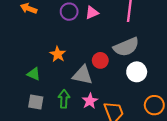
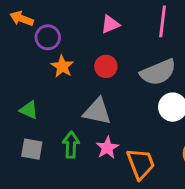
purple circle: (69, 12) -> (48, 37), moved
orange star: (58, 54) -> (62, 66), moved
red circle: (100, 60) -> (106, 66), moved

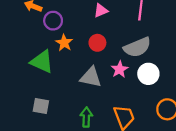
green triangle: (29, 110) -> (42, 62), moved, size x1.6
green arrow: (71, 145) -> (86, 117), moved
pink star: (107, 148) -> (120, 69), moved

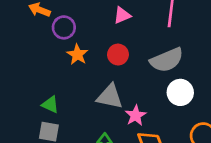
green triangle: (42, 62) -> (50, 105), moved, size x0.6
pink star: (120, 69) -> (136, 115), moved

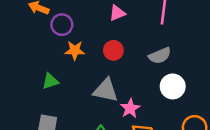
orange star: (77, 55) -> (75, 50), turned -30
gray semicircle: (167, 60) -> (160, 56), size x0.7
green triangle: (50, 105) -> (50, 81), moved, turned -42

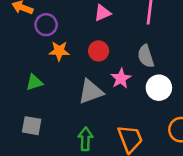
gray semicircle: (160, 56) -> (146, 56), turned 95
gray triangle: (106, 90) -> (91, 92), turned -32
pink star: (130, 108) -> (121, 78), moved

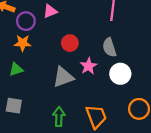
pink triangle: (102, 13) -> (50, 11), moved
orange star: (59, 51) -> (23, 43), moved

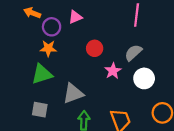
gray semicircle: (109, 47) -> (133, 53), turned 66
green triangle: (16, 69) -> (42, 74), size x1.5
gray triangle: (63, 77) -> (73, 94), moved

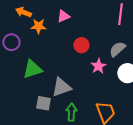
purple circle: (52, 27) -> (11, 42), moved
orange star: (48, 48) -> (38, 26), moved
gray square: (40, 110) -> (43, 103), moved

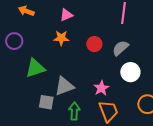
orange star: (38, 26) -> (61, 38), moved
red circle: (81, 45) -> (94, 44), moved
pink star: (98, 66) -> (101, 88), moved

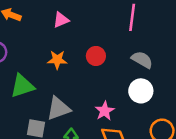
orange star: (61, 38) -> (57, 60), moved
gray semicircle: (120, 48) -> (142, 60), moved, turned 72

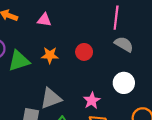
pink triangle: (61, 20) -> (44, 20), moved, turned 32
gray semicircle: (142, 60) -> (124, 44), moved
green triangle: (22, 86) -> (19, 61), moved

